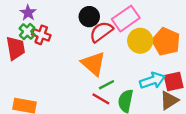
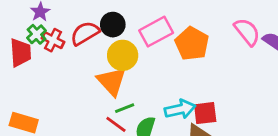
red semicircle: (101, 32) -> (85, 33), moved
yellow circle: (140, 41) -> (123, 55), moved
orange pentagon: (166, 42) -> (192, 44), moved

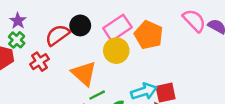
red cross: (53, 40) -> (40, 62), moved, turned 36
yellow circle: (123, 55) -> (116, 51), moved

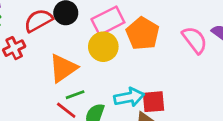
pink semicircle: (194, 20) -> (195, 40), moved
orange triangle: (84, 73) -> (63, 68), turned 36

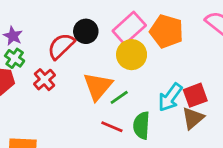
green line: (75, 95) -> (119, 97), moved
cyan arrow: (129, 97) -> (170, 97), turned 152

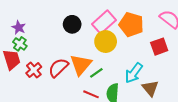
red semicircle: (61, 46) -> (58, 68), moved
red cross: (44, 80) -> (34, 70), moved
red square: (195, 95) -> (159, 47), moved
brown triangle: (193, 118) -> (150, 88), turned -30

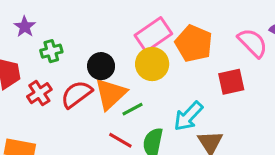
black circle: (72, 24) -> (101, 66), moved
green cross: (20, 44) -> (51, 51), moved, turned 32

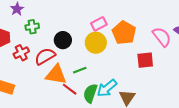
pink rectangle: (153, 35) -> (99, 24), size x0.7
orange triangle: (111, 94) -> (56, 75), moved, turned 45
cyan arrow: (188, 116) -> (107, 88), moved

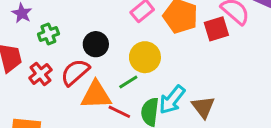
yellow circle: (96, 43) -> (145, 57), moved
red square: (145, 60) -> (216, 29), moved

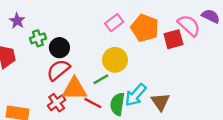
black circle: (96, 44) -> (59, 48), moved
red cross: (40, 74) -> (57, 103), moved

